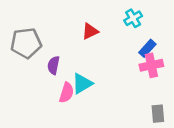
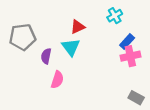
cyan triangle: (82, 84) -> (71, 47), moved, turned -36
gray rectangle: (158, 114) -> (136, 98), turned -56

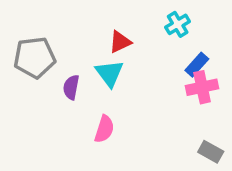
pink semicircle: (57, 80) -> (104, 129), moved

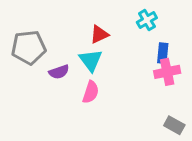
blue rectangle: (197, 65) -> (163, 53), turned -36
purple semicircle: (71, 87) -> (59, 72), turned -120
pink semicircle: (104, 129) -> (91, 92), moved

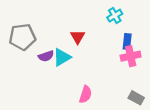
red triangle: (99, 34) -> (78, 37), moved, turned -35
cyan triangle: (91, 60) -> (62, 57), moved, turned 36
pink semicircle: (91, 92) -> (85, 94), moved

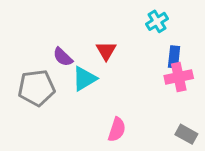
gray pentagon: (22, 37) -> (37, 88), moved
purple semicircle: (46, 56) -> (63, 57), moved, turned 63

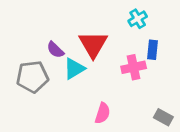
red triangle: (106, 51) -> (93, 44), size x1.6
pink cross: (179, 77) -> (134, 67), moved

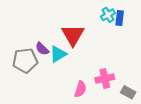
purple semicircle: (55, 50) -> (42, 49), moved
blue rectangle: (152, 50) -> (120, 18), moved
pink cross: (134, 67) -> (105, 79), moved

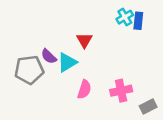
red triangle: (73, 35) -> (84, 40), size x0.6
pink semicircle: (80, 89) -> (84, 89), moved
gray rectangle: (128, 92) -> (148, 107), turned -56

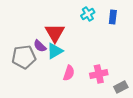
cyan cross: (125, 17) -> (88, 14), moved
red triangle: (84, 40) -> (55, 33), moved, size x1.5

